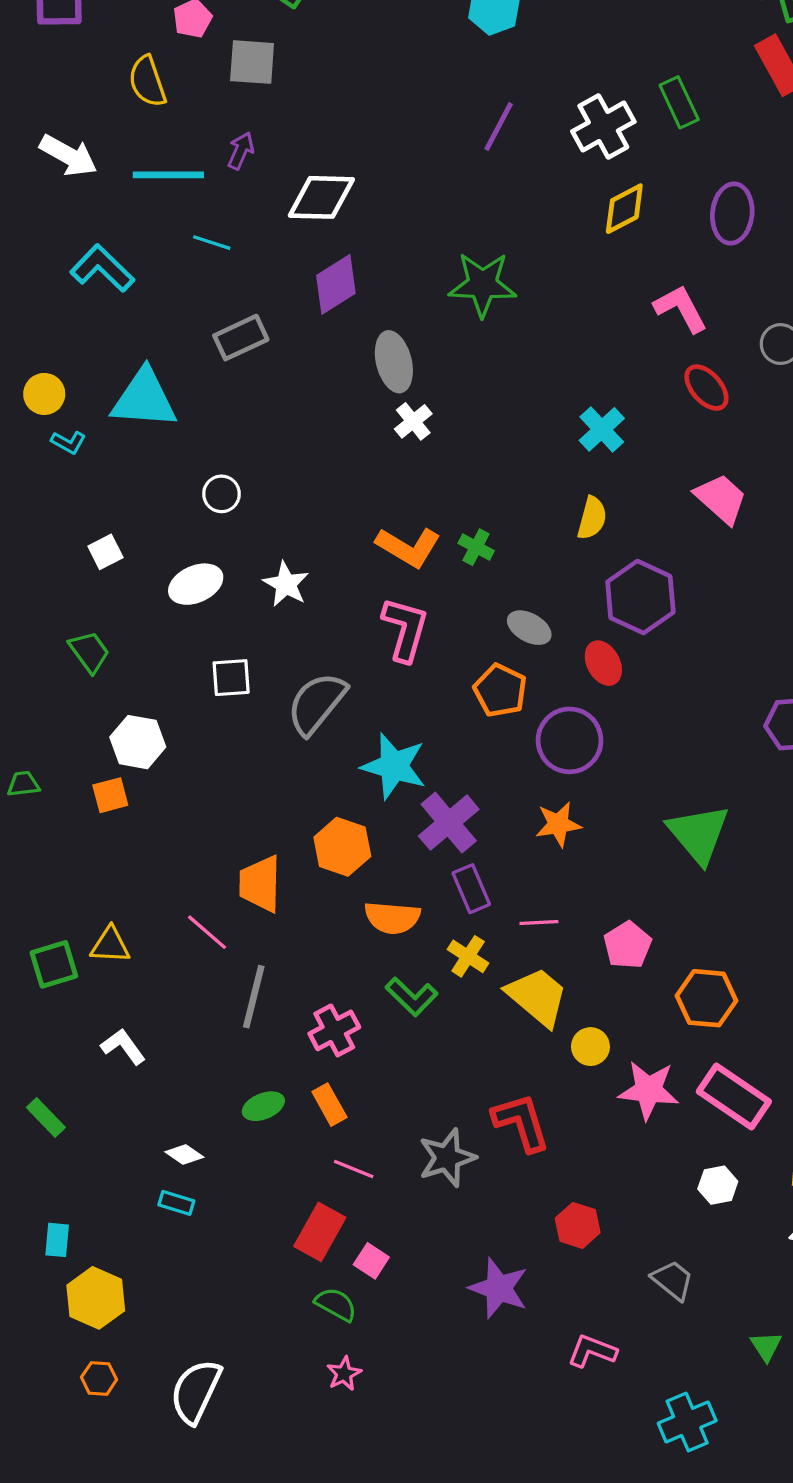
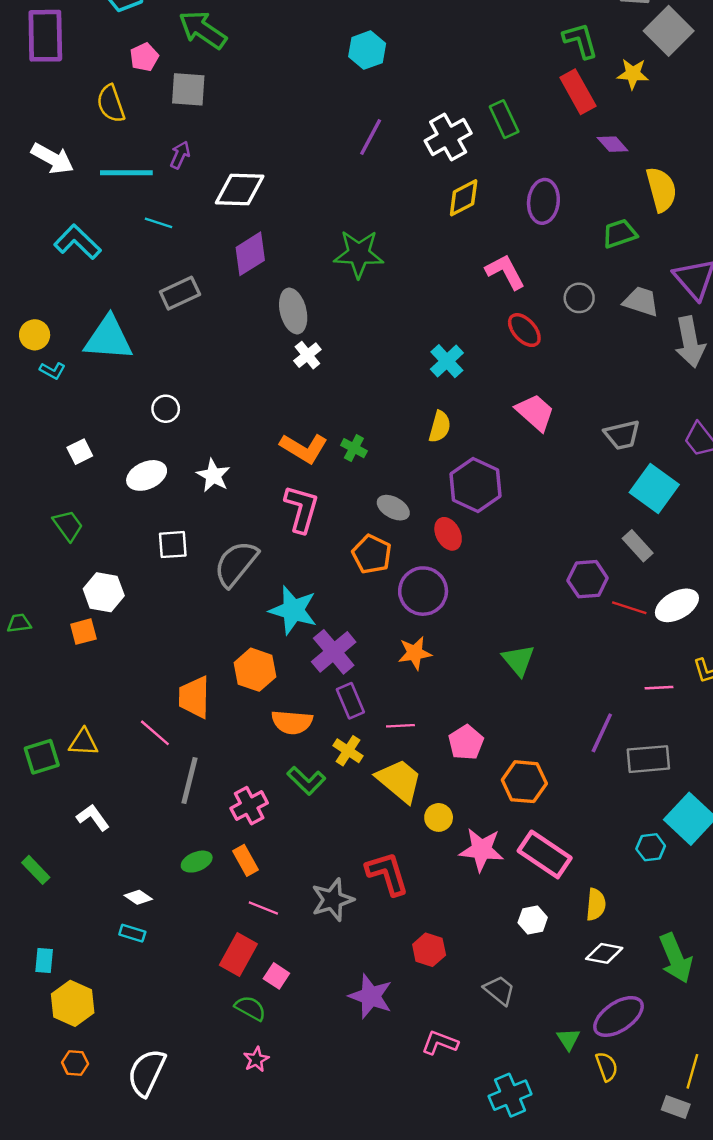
green triangle: (698, 834) -> (518, 660), size x0.7

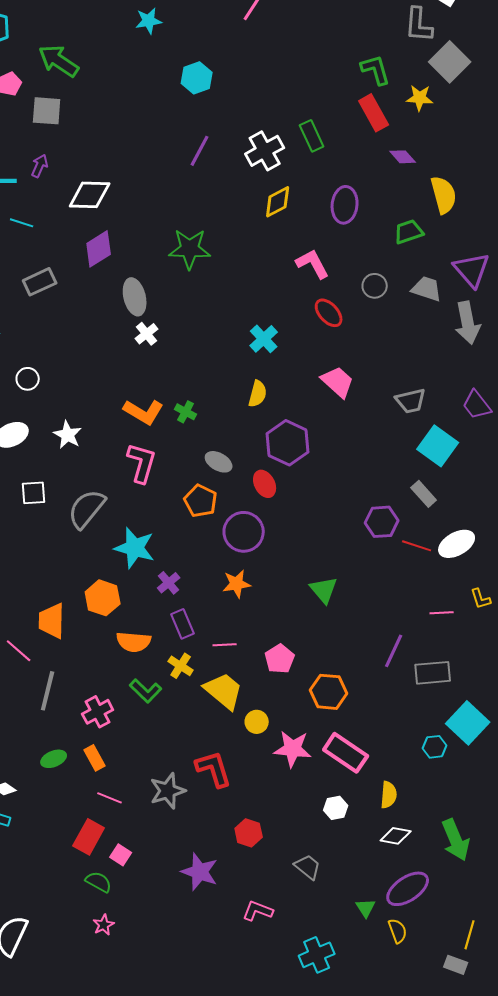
purple cross: (334, 652) -> (169, 583), size x0.6

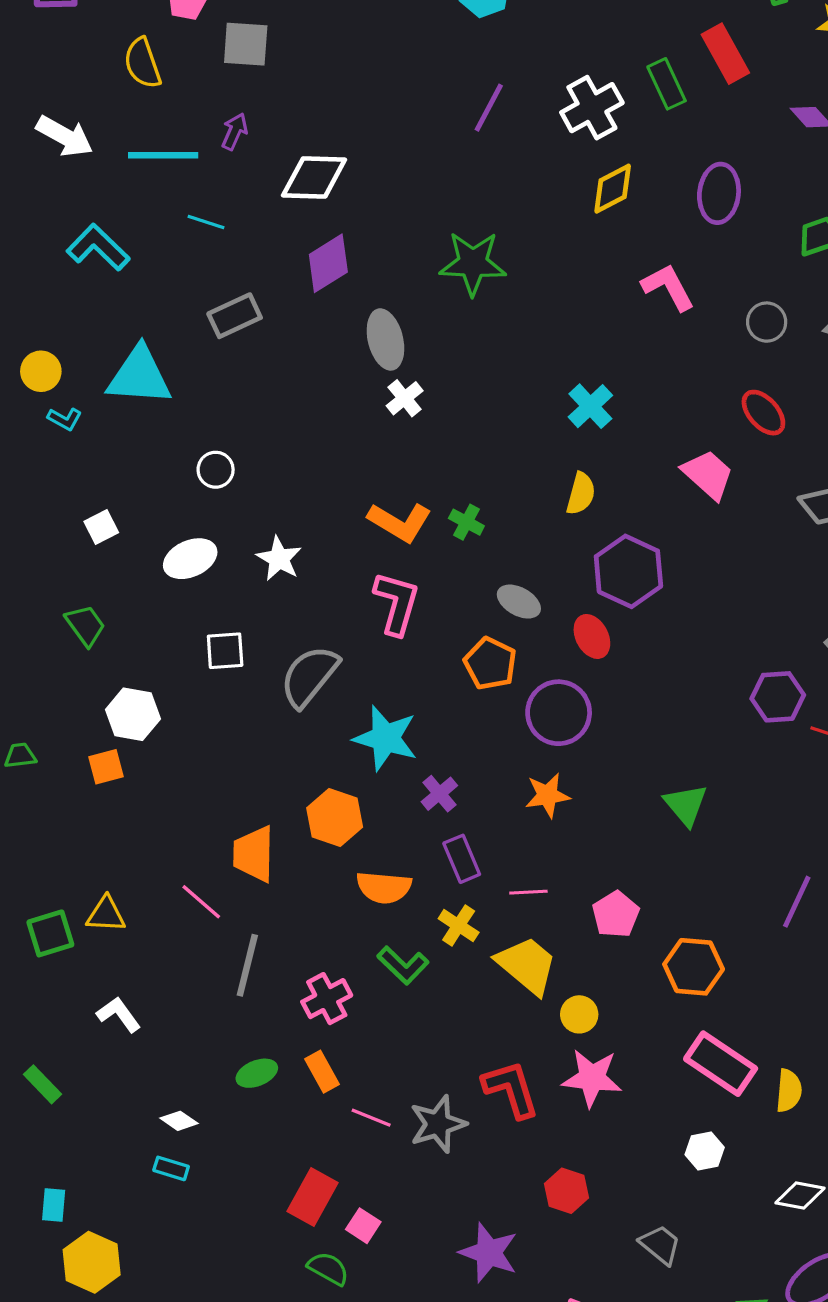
red rectangle: (374, 113) -> (725, 54), moved
red ellipse: (329, 313) -> (763, 413), moved
pink star: (293, 749) -> (592, 1078), moved
yellow semicircle: (389, 795) -> (789, 1091), moved
pink line: (110, 798) -> (371, 1118), moved

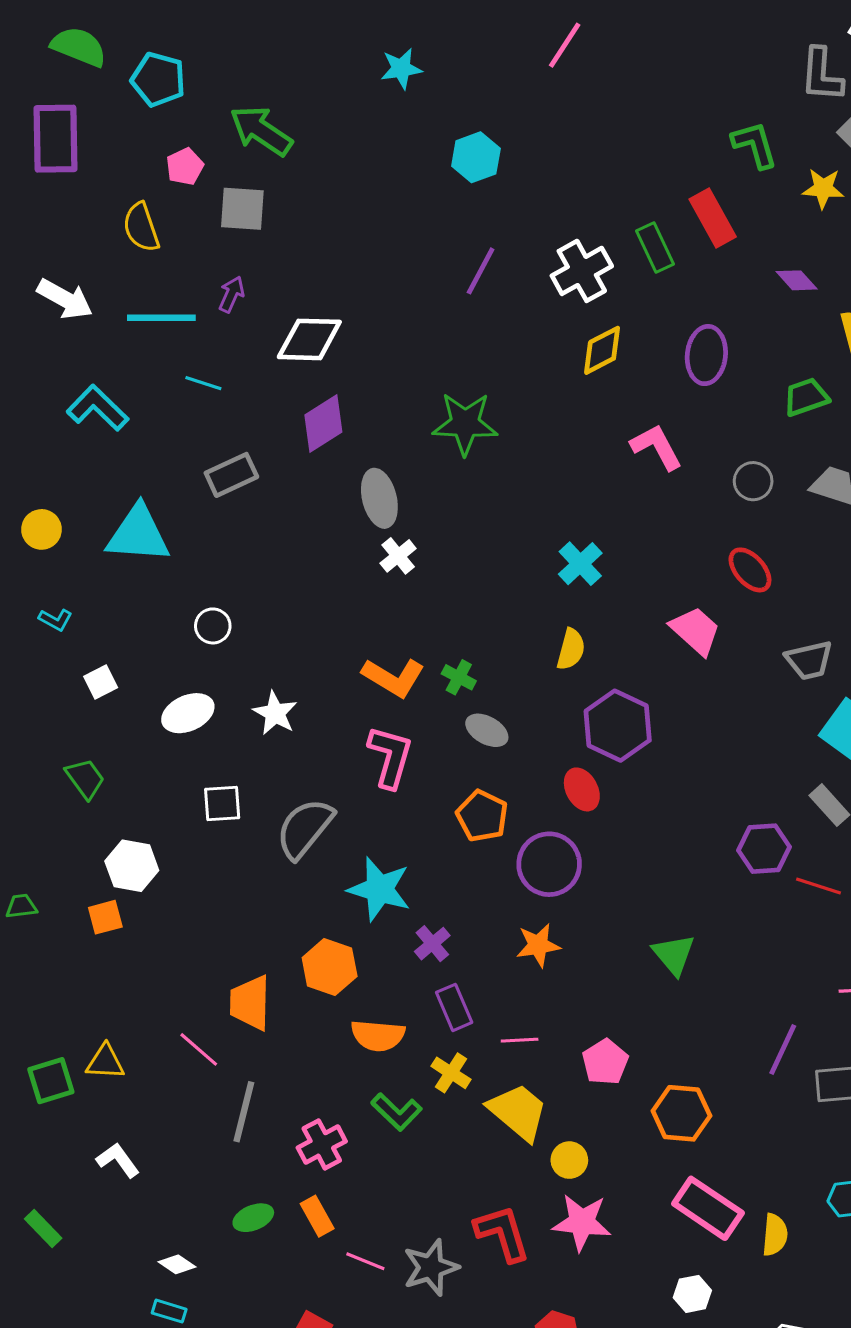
cyan L-shape: (65, 419) -> (56, 620), moved
gray ellipse: (519, 602) -> (487, 730), moved

